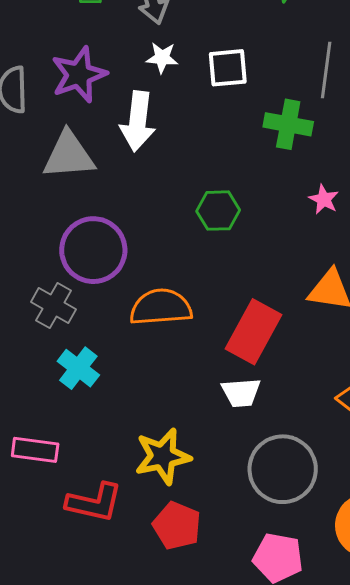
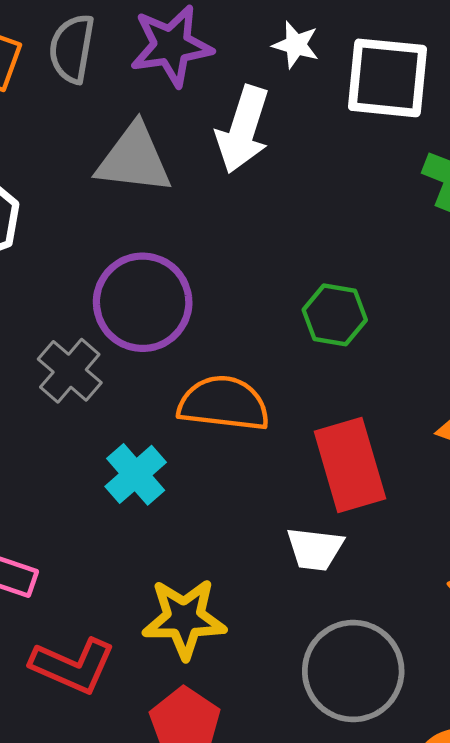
white square: (228, 68) -> (387, 78), size x1.4
green hexagon: (218, 211) -> (335, 315), moved
red rectangle: (253, 332) -> (350, 465), turned -56
cyan cross: (78, 368) -> (136, 474), moved

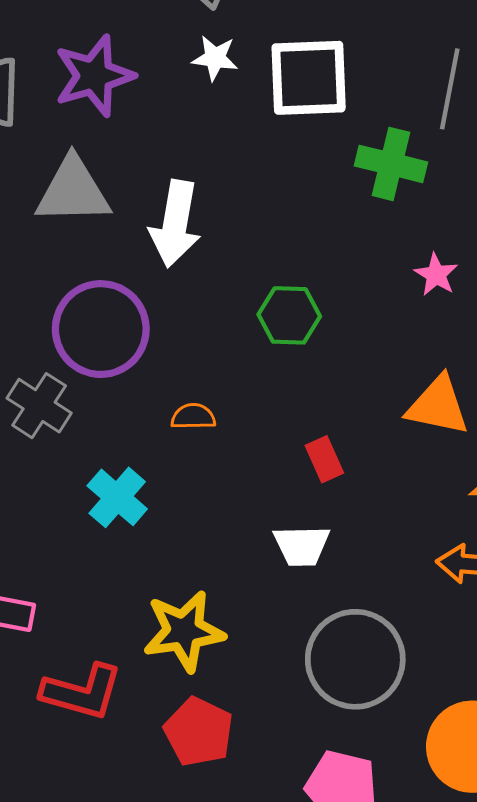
white arrow: (243, 129) -> (175, 224), moved
orange semicircle: (224, 403) -> (193, 417), size x0.5
red rectangle: (350, 465) -> (324, 459), size x0.5

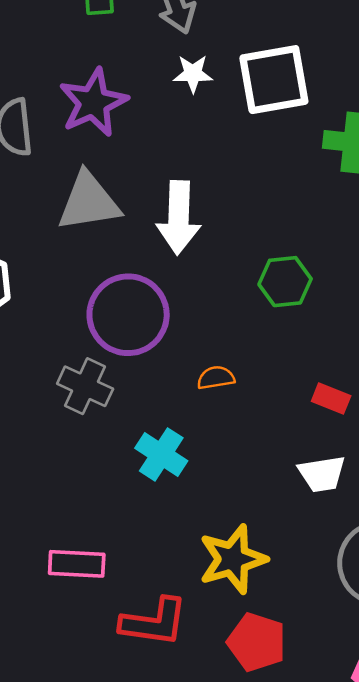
red rectangle: (324, 459) -> (331, 399), turned -36

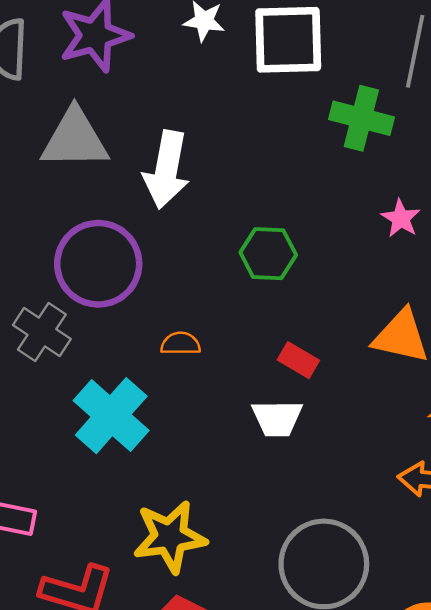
red rectangle: (331, 399) -> (298, 360), moved
cyan cross: (161, 454) -> (111, 416), size x1.4
white trapezoid: (322, 474) -> (277, 418), moved

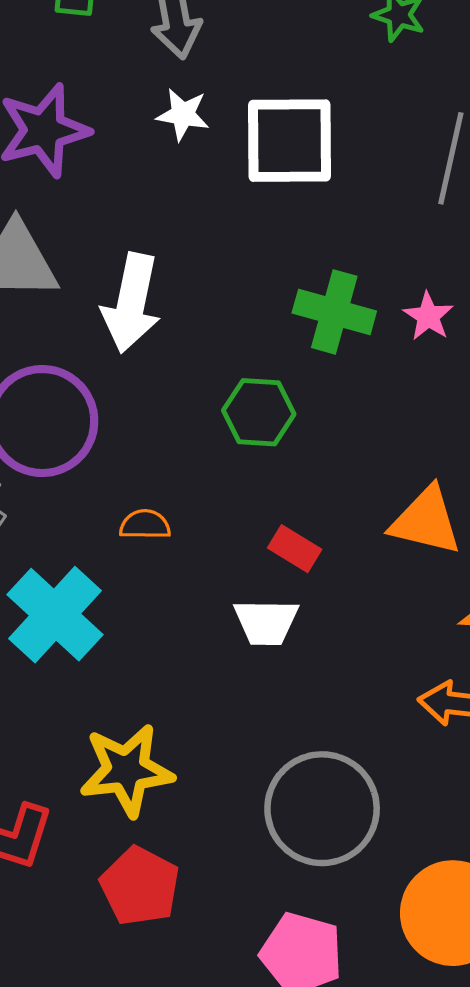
green cross: (361, 118) -> (334, 312), moved
pink star: (401, 218) -> (428, 316), moved

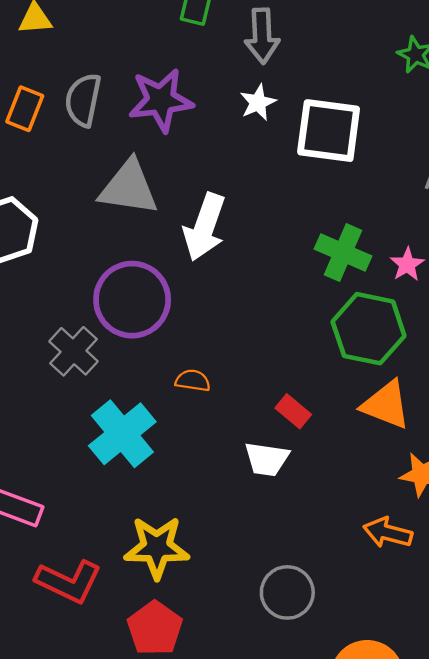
white star: (183, 115) -> (258, 102), turned 30
green hexagon: (259, 412) -> (369, 329), moved, size x1.5
gray circle: (322, 809) -> (287, 592), size x0.7

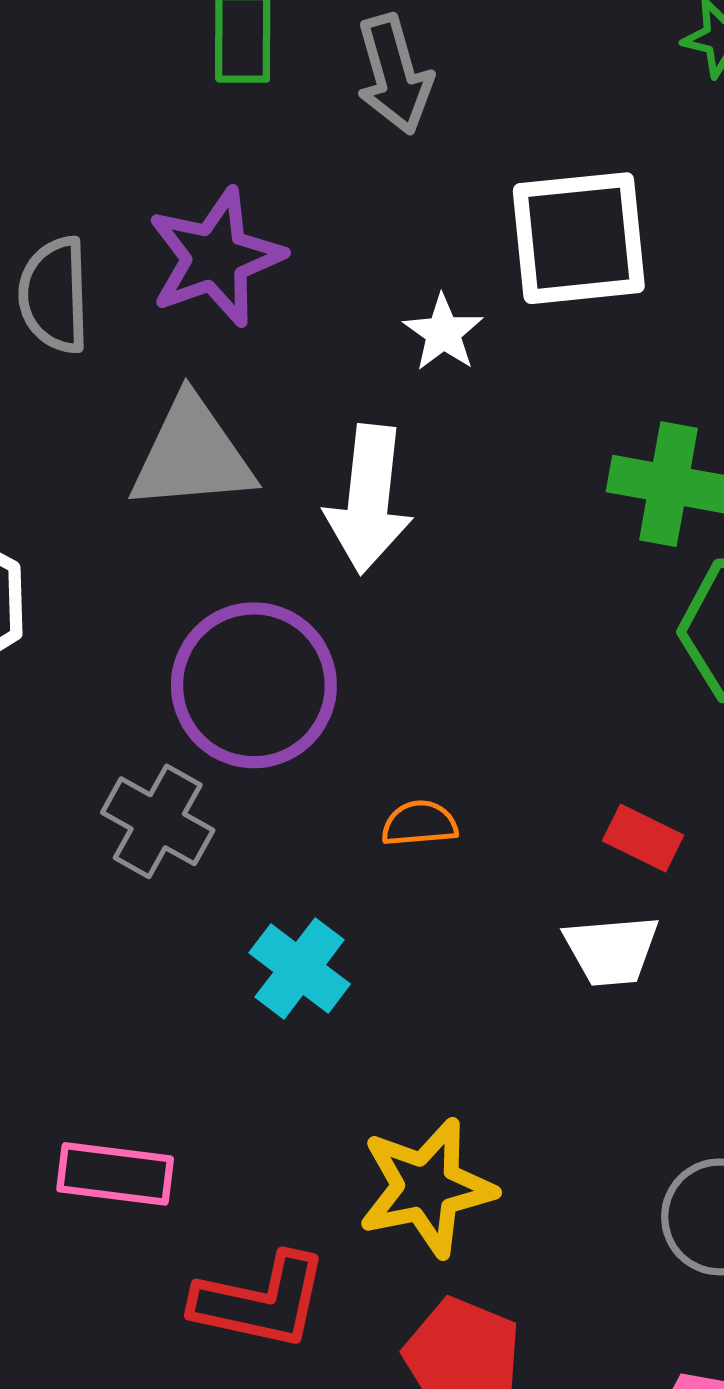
white star: (258, 102) -> (443, 333), moved
cyan cross: (122, 434) -> (300, 968), size x0.7

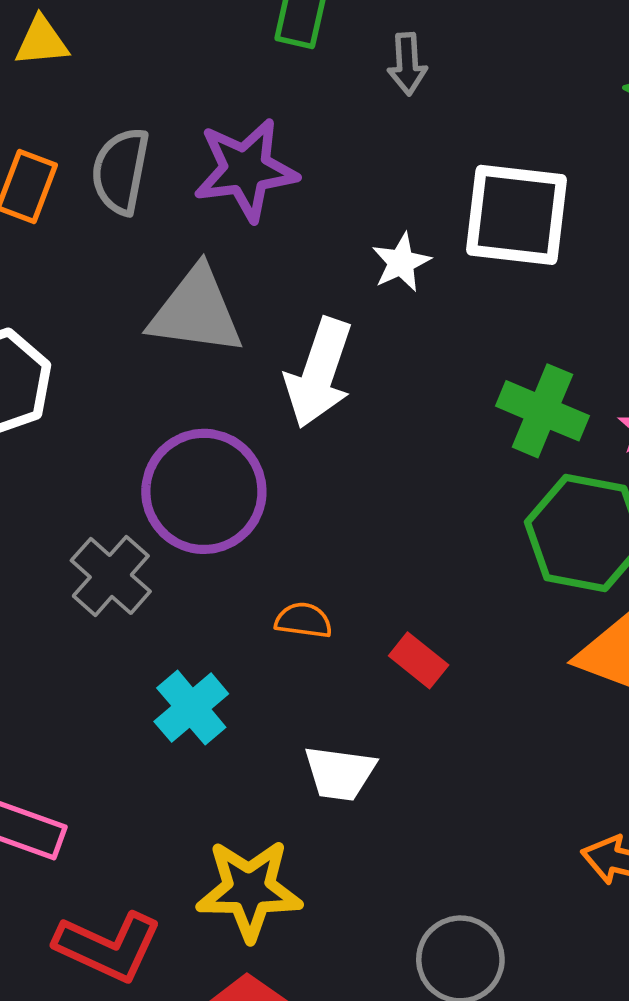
gray arrow: (394, 74) -> (407, 64), size x0.7
red rectangle: (643, 838) -> (419, 660), moved
white trapezoid: (611, 950) -> (340, 773), moved

